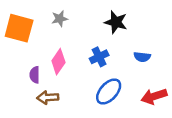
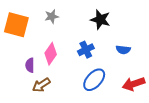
brown arrow: (48, 97) -> (41, 85), turned -30

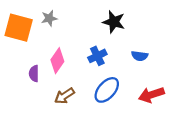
gray star: (52, 16) -> (49, 18), moved
brown arrow: (41, 85) -> (64, 96), moved

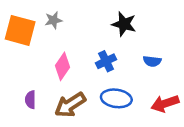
purple semicircle: (34, 74) -> (30, 100), moved
blue ellipse: (107, 90) -> (116, 98), turned 56
brown arrow: (64, 96) -> (70, 105), size x1.4

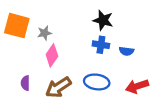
gray star: (53, 20) -> (45, 33), moved
blue cross: (106, 61) -> (101, 45), moved, turned 35

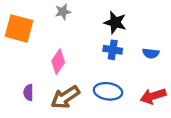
gray star: (45, 33) -> (63, 12), moved
blue semicircle: (126, 51) -> (151, 53), moved

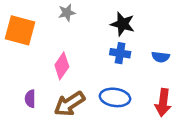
red arrow: (153, 96) -> (163, 103), turned -65

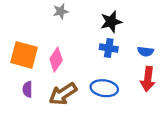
black star: (123, 24) -> (111, 22), turned -30
orange square: (20, 30) -> (24, 55), moved
red arrow: (163, 103) -> (148, 79), moved

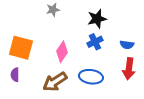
blue cross: (109, 48) -> (95, 42), turned -35
pink diamond: (56, 60) -> (62, 52), moved
purple semicircle: (27, 89) -> (15, 75), moved

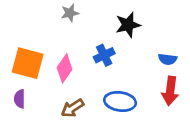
blue cross: (95, 42) -> (104, 55), moved
pink diamond: (62, 52) -> (65, 68), moved
brown arrow: (55, 82) -> (72, 108), size x0.7

